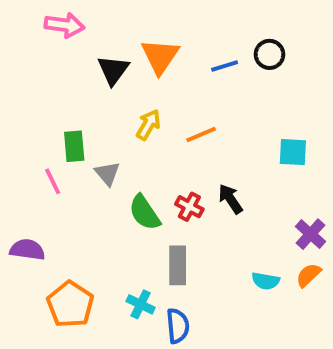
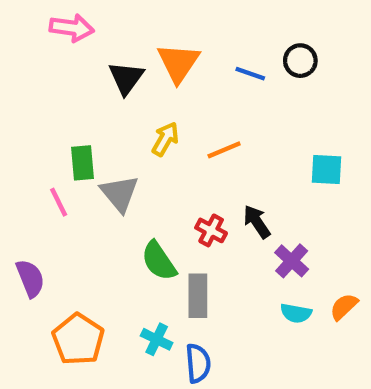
blue line: (225, 66) -> (250, 74), turned 36
gray triangle: (107, 174) -> (120, 193), size x1.4
green semicircle: (144, 213) -> (159, 261), moved
purple cross: (310, 234) -> (292, 261), moved
purple semicircle: (27, 250) -> (30, 278), turned 60

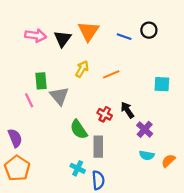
pink arrow: (72, 28) -> (36, 36), moved
orange semicircle: (344, 307) -> (168, 161), moved
orange pentagon: (78, 339) -> (17, 168), moved

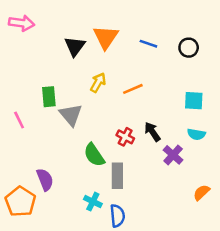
black circle: (149, 30) -> (189, 48), moved
pink arrow: (36, 36) -> (22, 23), moved
pink line: (29, 100) -> (19, 120), moved
purple semicircle: (15, 138) -> (45, 180), moved
cyan semicircle: (147, 155) -> (196, 134), moved

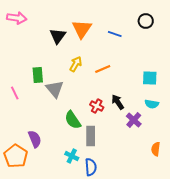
black circle: (189, 48) -> (146, 21), moved
orange semicircle: (201, 192) -> (156, 149), turned -40

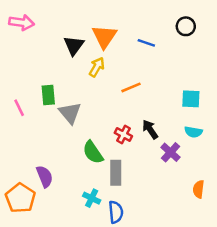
yellow arrow: (76, 64) -> (97, 67), moved
pink line: (15, 93) -> (19, 108), moved

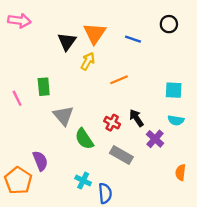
gray triangle: (70, 113) -> (63, 116), moved
gray rectangle: (116, 173) -> (121, 155), moved, turned -60

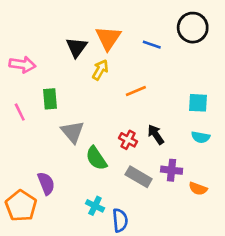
pink arrow: (19, 21) -> (22, 65), moved
black circle: (169, 24) -> (193, 28), size x1.5
purple cross: (155, 139) -> (172, 170), moved, turned -36
orange semicircle: (180, 172) -> (198, 189), moved, turned -77

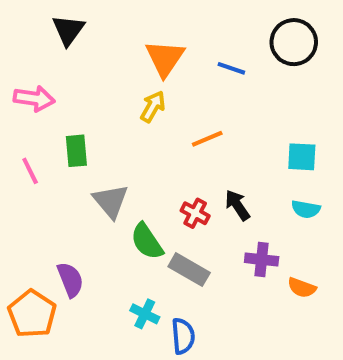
black triangle: (76, 47) -> (68, 30), moved
gray rectangle: (139, 177) -> (189, 270), moved

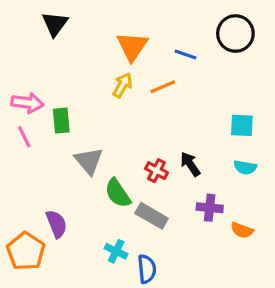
pink arrow: (34, 98) -> (27, 103), moved
orange line: (207, 139) -> (163, 87), moved

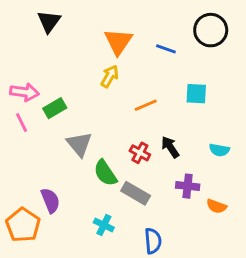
orange line: (163, 87) -> (146, 105), moved
green rectangle: (61, 121) -> (55, 108), turned 65
cyan square: (242, 125) -> (196, 94), moved
blue semicircle: (147, 269) -> (153, 241), moved

